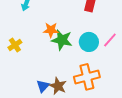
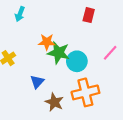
cyan circle: (89, 42) -> (77, 61), moved
blue triangle: (43, 86) -> (37, 82), moved

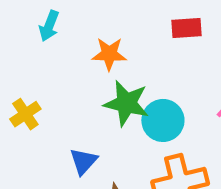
red rectangle: (89, 15) -> (187, 28), turned 72
orange star: (47, 42) -> (109, 54), moved

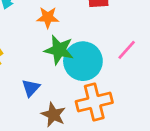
cyan circle: (163, 120) -> (83, 61), size x1.4

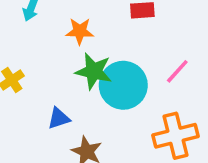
blue triangle: (31, 88) -> (59, 118), turned 30
orange cross: (94, 102) -> (176, 136), moved

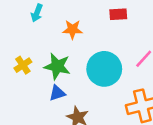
green star: (94, 71) -> (57, 66), moved

